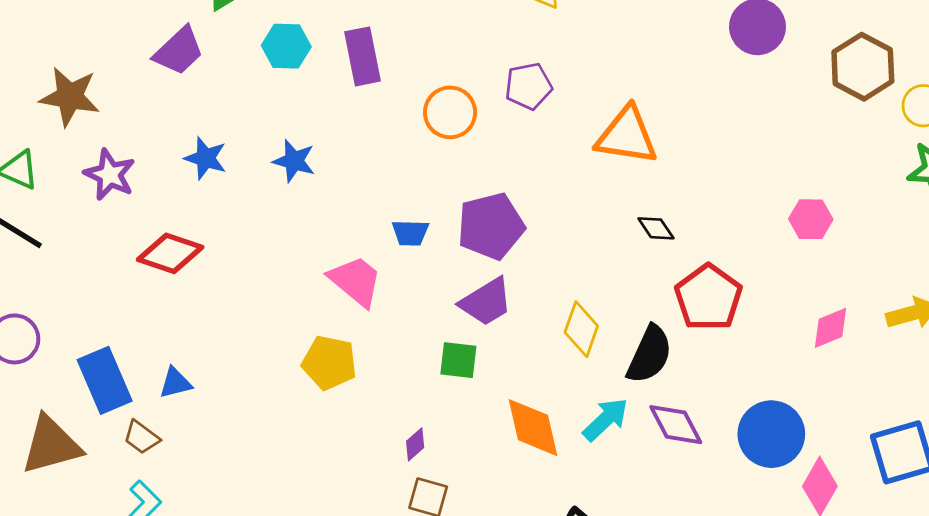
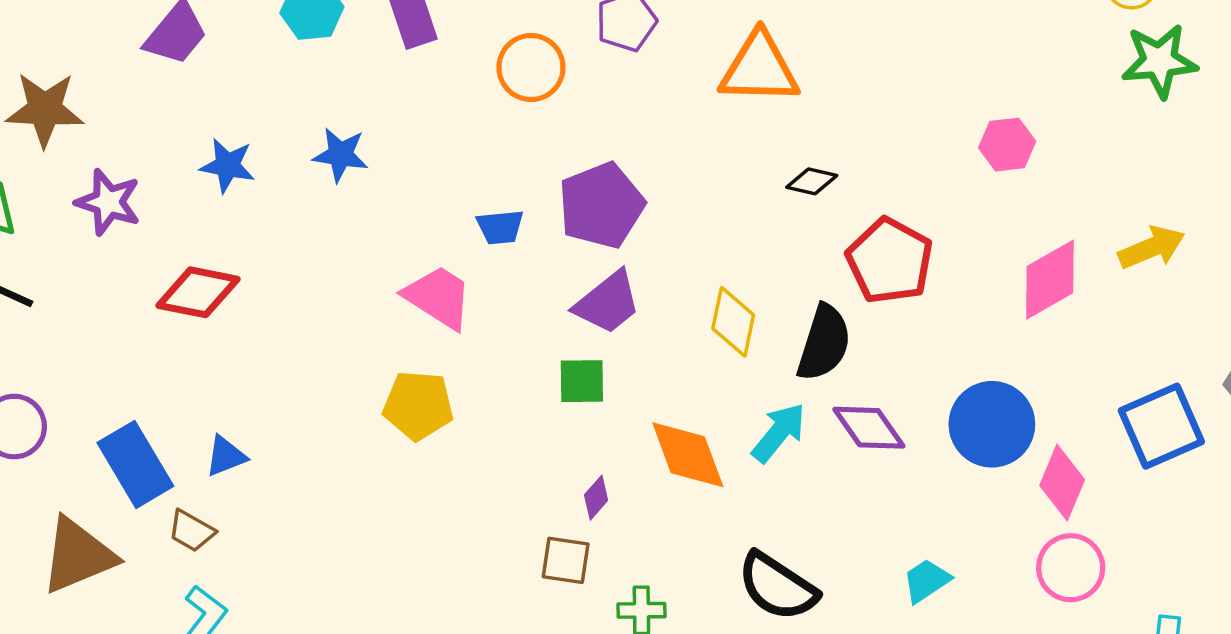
black diamond: (656, 228) -> (812, 181), turned -36
pink diamond: (831, 328) -> (1050, 280), size x1.4
purple diamond: (415, 444) -> (596, 498), moved

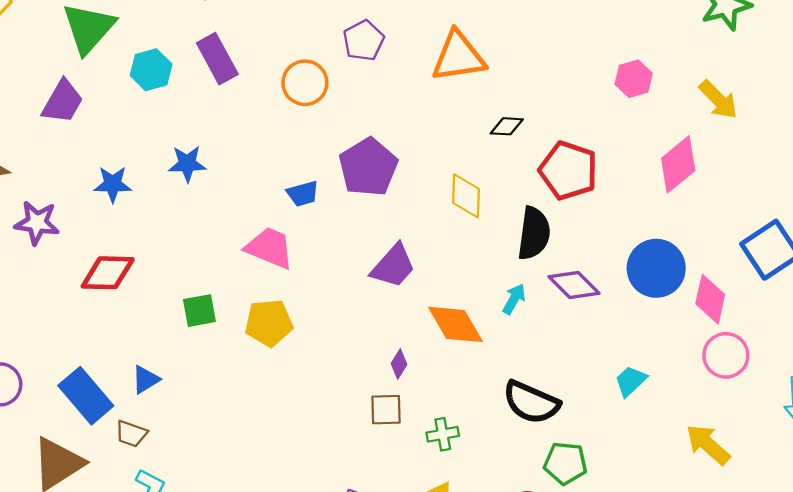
yellow arrow: (1152, 248) -> (718, 100), moved, turned 78
purple trapezoid: (608, 303) -> (393, 266), moved
yellow diamond: (733, 322) -> (466, 196), moved
green square: (582, 381) -> (199, 311), moved
cyan arrow: (779, 433) -> (514, 299), size x0.7

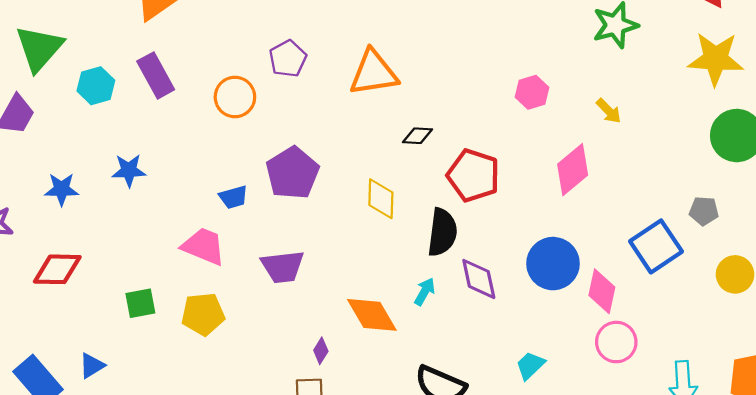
yellow arrow: (718, 100) -> (609, 111), size x0.7
purple trapezoid: (393, 266) -> (283, 267), moved, turned 42
purple diamond: (574, 285) -> (479, 279), turned 33

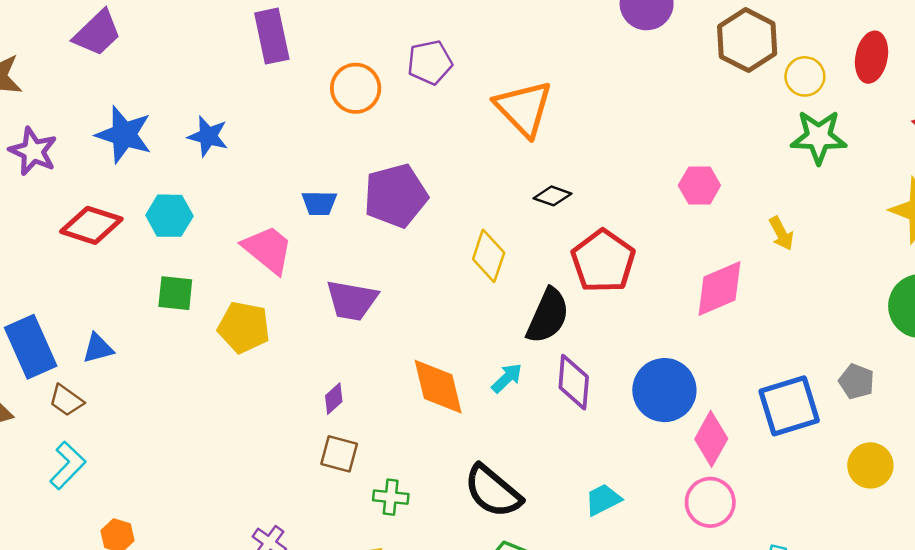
orange triangle: (374, 73) -> (524, 108), turned 38
cyan hexagon: (96, 86) -> (169, 216), moved
blue star: (61, 189) -> (124, 135), size x1.4
purple diamond: (321, 351) -> (334, 399), moved

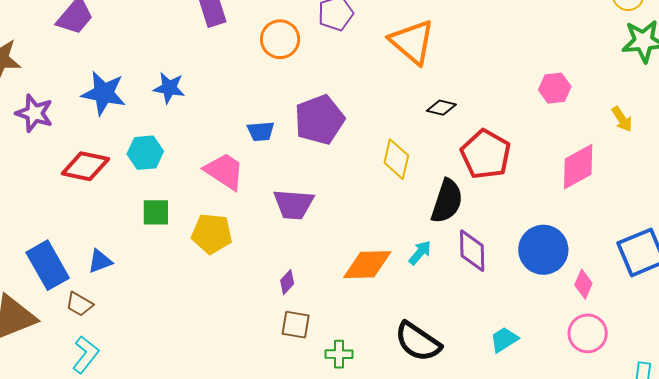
orange diamond: (438, 387) -> (367, 265), turned -72
pink diamond: (711, 439) -> (583, 284), size x0.7

